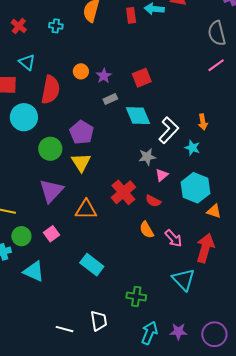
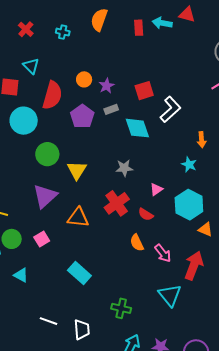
white L-shape: (169, 130) -> (170, 109), moved
purple pentagon: (82, 132) -> (82, 116), moved
gray star: (147, 157) -> (124, 168), moved
cyan triangle: (34, 271) -> (21, 275), size x0.7
white line: (64, 329) -> (48, 321), moved

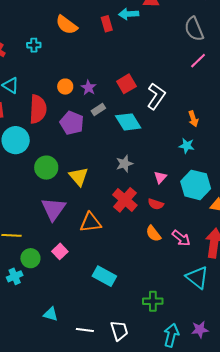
orange semicircle: (99, 20) -> (67, 25), turned -60
cyan triangle: (21, 275) -> (51, 314), moved

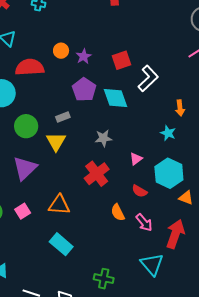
red semicircle: (38, 109) -> (30, 67), turned -108
gray rectangle: (98, 110) -> (63, 117), moved
purple pentagon: (72, 123) -> (84, 90), moved
red semicircle: (156, 204) -> (139, 191), moved
orange triangle: (90, 222) -> (59, 205), moved

